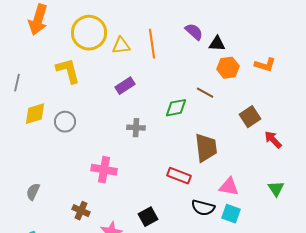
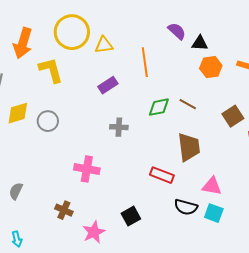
orange arrow: (38, 20) -> (23, 43), moved
orange line: (152, 44) -> (145, 62), moved
brown line: (205, 93) -> (188, 104), moved

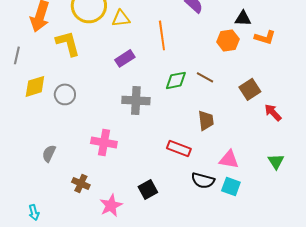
black triangle: (200, 43) -> (243, 18), moved
gray cross: (119, 127) -> (136, 100), size x1.5
brown trapezoid: (189, 147) -> (206, 120), size x0.7
gray semicircle: (16, 191) -> (49, 153), moved

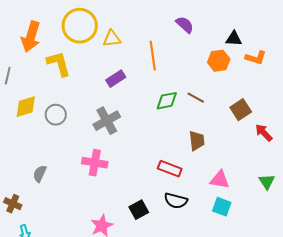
gray cross: (136, 100) -> (107, 121), moved, turned -32
black semicircle: (203, 180) -> (176, 201), moved
brown cross: (81, 183) -> (13, 204), moved

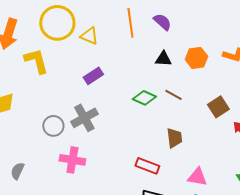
yellow triangle: (112, 39) -> (89, 36), turned 30
black triangle: (234, 39) -> (163, 59), moved
orange line: (153, 56) -> (130, 23), moved
green diamond: (167, 101) -> (144, 98), turned 35
gray circle: (56, 115) -> (53, 126), moved

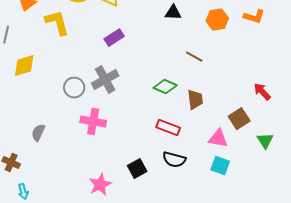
black triangle: (163, 59) -> (173, 13), moved
green diamond: (144, 98) -> (165, 87), moved
brown square: (218, 107) -> (239, 119), moved

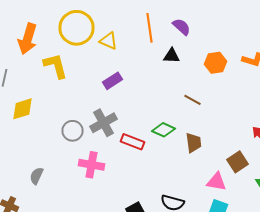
red rectangle: (168, 128) -> (132, 142), moved

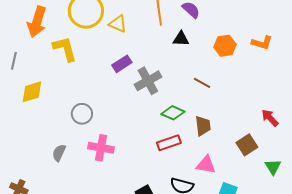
gray cross: (104, 123) -> (148, 81), moved
red rectangle: (132, 142) -> (169, 143), moved, turned -40
gray semicircle: (36, 176) -> (59, 153), moved
pink triangle: (216, 182) -> (206, 165), moved

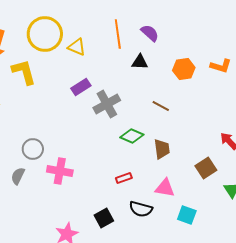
gray circle: (82, 114) -> (33, 149), moved
red rectangle: (169, 143) -> (124, 178), moved, size x0.7

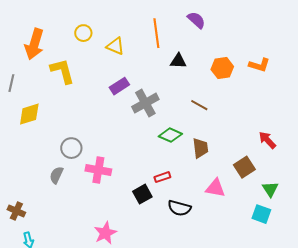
purple semicircle: (150, 33) -> (196, 20), moved
yellow circle: (45, 34) -> (83, 33), size x0.5
pink triangle: (165, 188) -> (215, 188), moved
cyan square: (187, 215) -> (261, 214), moved
black square: (104, 218) -> (142, 194), moved

